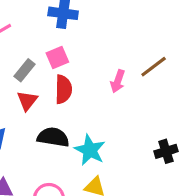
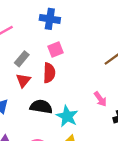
pink square: (57, 58) -> (55, 49), moved
pink arrow: (118, 81) -> (100, 99), moved, turned -56

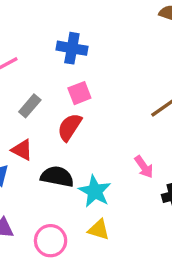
red semicircle: (49, 73) -> (70, 127), turned -150
red triangle: (23, 80) -> (22, 150), moved, turned -42

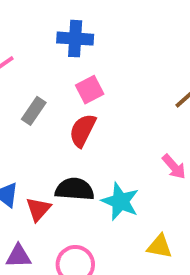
red triangle: (22, 150) -> (38, 209), moved, turned 50
yellow triangle: (99, 230) -> (159, 246), moved

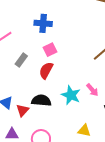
cyan star: (120, 201) -> (71, 95), moved

